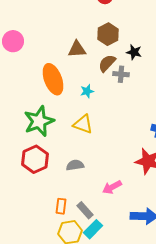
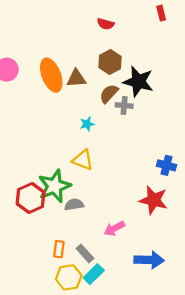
black star: (134, 52) -> (138, 82), size x1.8
orange ellipse: (53, 79) -> (51, 75), moved
green star: (39, 121) -> (55, 186), moved

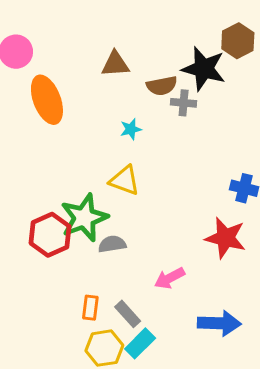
brown hexagon: (110, 62) -> (238, 41), moved
orange ellipse: (51, 75) -> (47, 100), moved
brown semicircle: (109, 94) -> (162, 86), turned -144

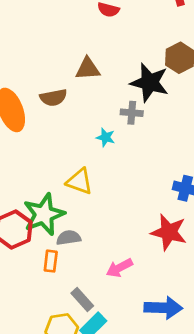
brown triangle: (115, 64) -> (88, 69), moved
brown semicircle: (162, 86) -> (53, 98), moved
cyan star: (131, 129) -> (106, 137), moved, turned 30
orange rectangle: (90, 308) -> (51, 261), moved

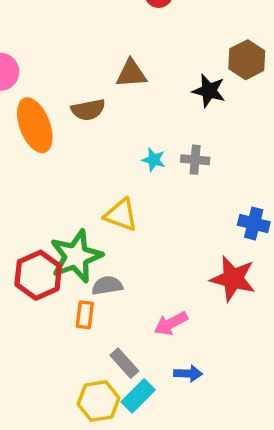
black star: (150, 82) -> (209, 91), size x0.7
gray cross: (132, 113) -> (195, 160), moved
blue arrow: (163, 308) -> (188, 373), moved, size x0.6

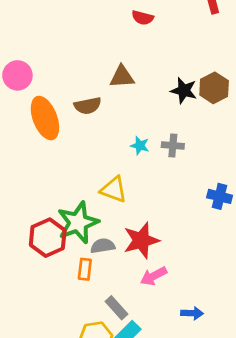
brown hexagon: (247, 60) -> (214, 88), moved
red star: (233, 279) -> (141, 240), moved, turned -30
blue arrow: (188, 373) -> (192, 313), moved

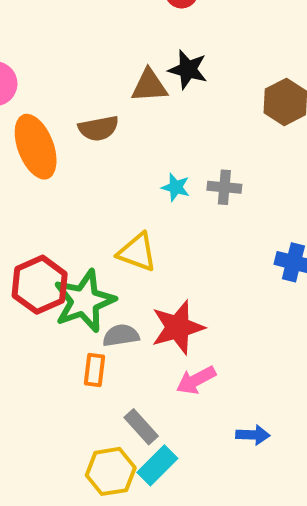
black star: (184, 91) -> (188, 69), moved
red hexagon: (48, 238) -> (40, 285), moved

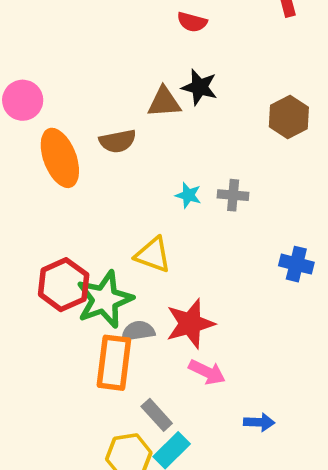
orange rectangle: (94, 370) -> (114, 363), size x1.8
pink arrow: (196, 380) -> (207, 372), turned -126

